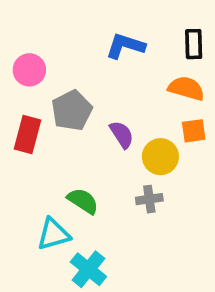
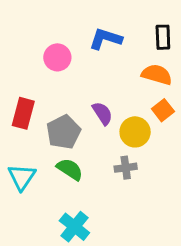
pink circle: (29, 70) -> (57, 57), moved
gray pentagon: (72, 111) -> (64, 132), moved
orange square: (194, 131) -> (163, 110), turned -30
cyan triangle: (53, 234) -> (22, 177), moved, turned -40

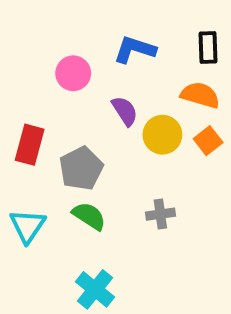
purple semicircle: (102, 113) -> (125, 111), moved
yellow circle: (135, 132) -> (162, 135), moved

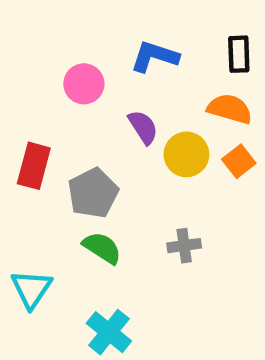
cyan triangle: (28, 226) -> (32, 289), moved

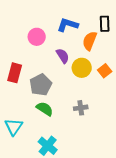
orange semicircle: (230, 109) -> (90, 41), moved, turned -84

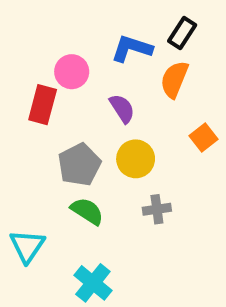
black rectangle: (105, 24) -> (182, 33), moved, turned 35
yellow circle: (82, 68) -> (136, 159), moved
red rectangle: (15, 73) -> (43, 105), moved

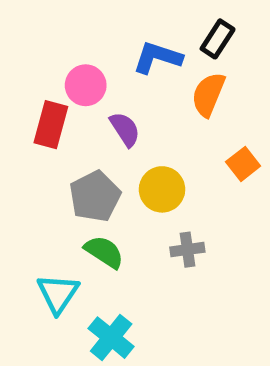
purple semicircle: (122, 108) -> (125, 129), moved
cyan triangle: (27, 246) -> (58, 294), moved

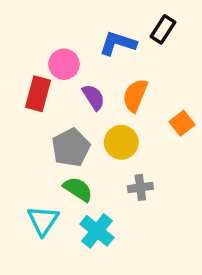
orange semicircle: (208, 95) -> (135, 95), moved
cyan cross: (111, 338) -> (97, 231), moved

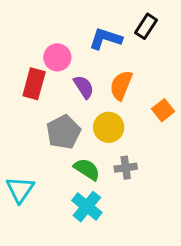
green semicircle: (78, 189) -> (87, 169), moved
cyan triangle: (43, 220) -> (20, 189), moved

